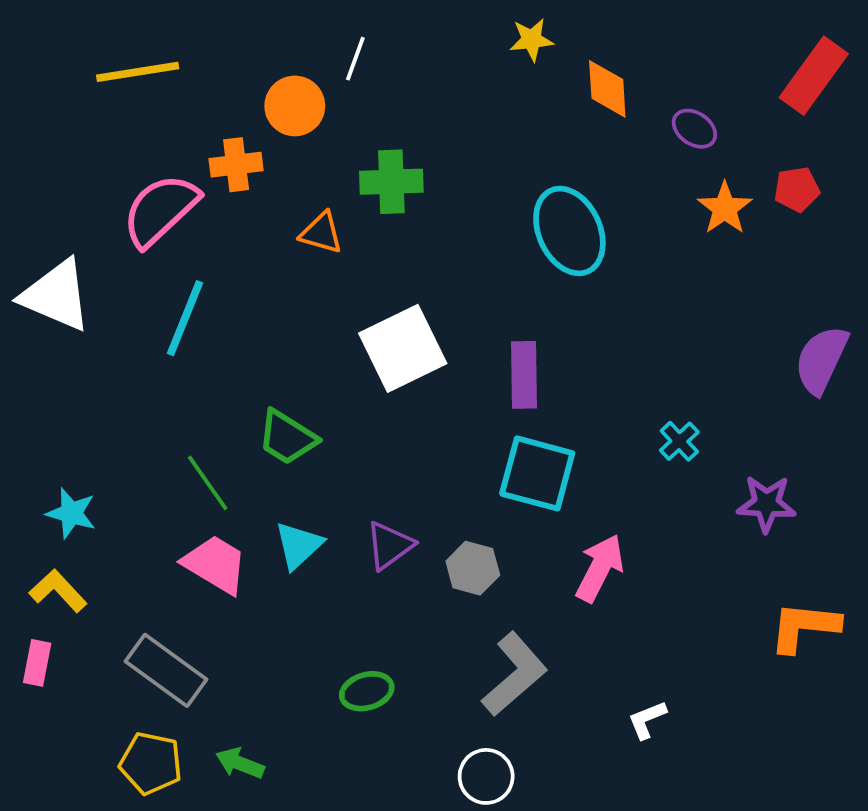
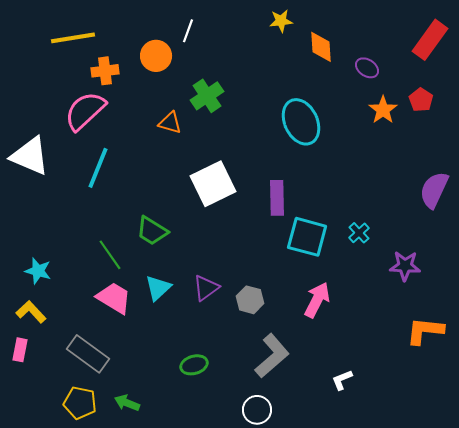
orange cross: (236, 165) -> (105, 71), moved
green cross: (391, 182) -> (207, 96), turned -32
red pentagon: (797, 189) -> (421, 100), turned -30
cyan square: (537, 473) -> (307, 237), moved

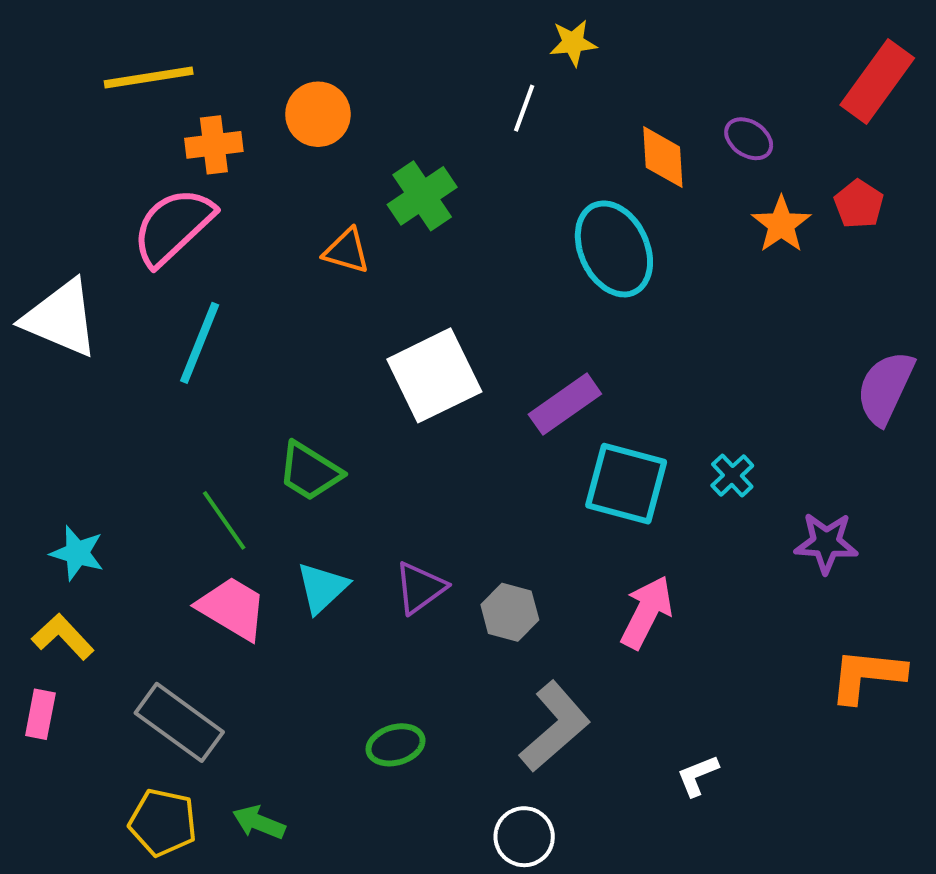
white line: (188, 31) -> (524, 108), moved
orange diamond: (321, 47) -> (663, 157), moved
purple rectangle: (277, 198) -> (565, 404), turned 56

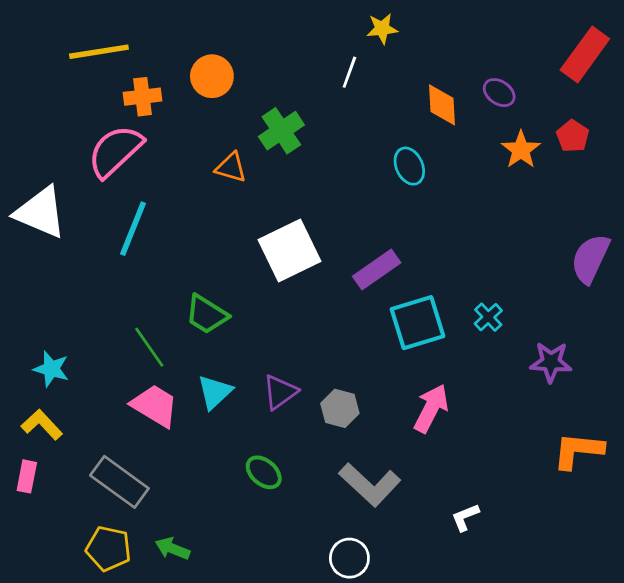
cyan ellipse: (614, 249) -> (409, 166), size x0.6
cyan square: (626, 484) -> (417, 323), turned -32
gray L-shape: (555, 727) -> (370, 485), turned 84
green ellipse: (396, 745) -> (264, 472), moved, turned 57

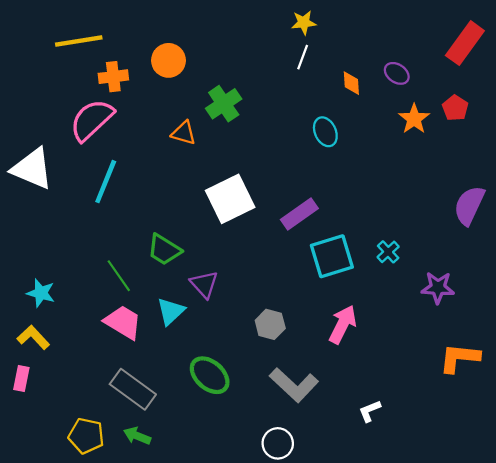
white line: (349, 72) -> (303, 57), moved
orange diamond: (442, 105) -> (351, 83), size x0.7
purple triangle: (280, 392) -> (204, 284), moved, turned -36
green ellipse: (264, 472) -> (210, 375), size x1.4
gray rectangle: (119, 482) -> (133, 389), moved

